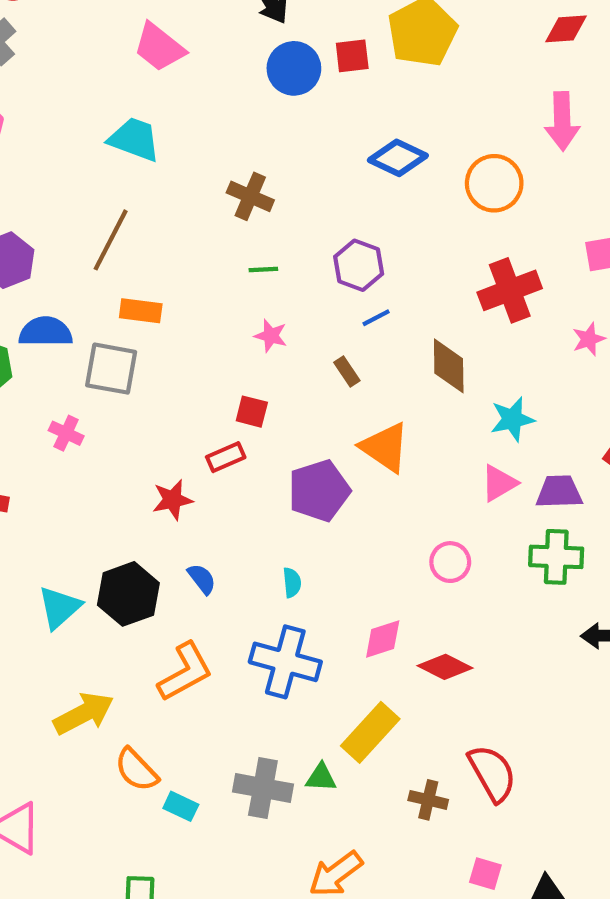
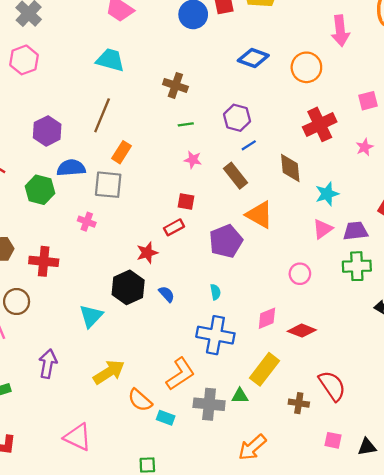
orange rectangle: (141, 311) -> (121, 152), turned -60
brown rectangle: (347, 371) -> (236, 176), size x1.6
black hexagon: (128, 594) -> (128, 287), moved
orange L-shape: (185, 672) -> (180, 374), moved

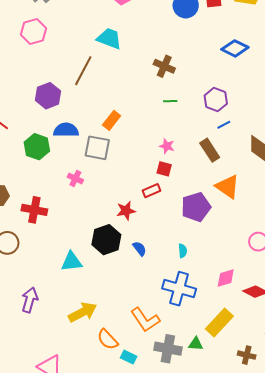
brown line: (102, 115) -> (83, 71), moved
pink star: (193, 160) -> (167, 146), moved
cyan triangle: (91, 316) -> (72, 262), turned 35
orange L-shape: (180, 374) -> (145, 320), turned 84

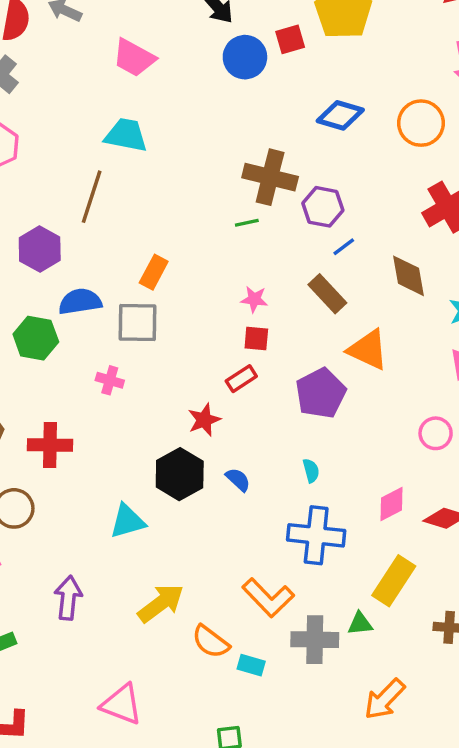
brown cross: (164, 66) -> (270, 177), moved, size x1.4

